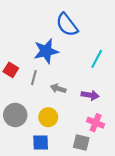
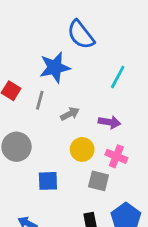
gray arrow: (58, 89) -> (70, 114), turned 136
yellow circle: (48, 117) -> (82, 149), moved

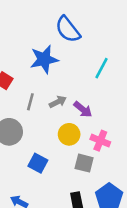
gray line: (40, 100) -> (30, 102), moved
purple arrow: (109, 122) -> (83, 109), moved, turned 30
blue square: (48, 181) -> (38, 163), turned 30

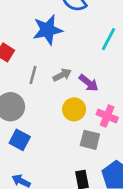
blue square: (38, 163) -> (20, 140), moved

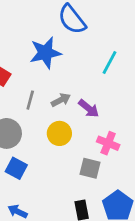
yellow circle: (74, 109) -> (59, 133), moved

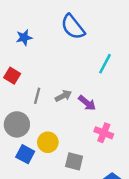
blue star: (45, 53) -> (24, 38), moved, size x0.6
yellow circle: (59, 133) -> (48, 142), moved
gray square: (90, 168) -> (74, 161), moved

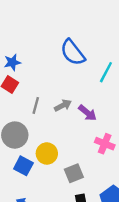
blue semicircle: (73, 27) -> (73, 52), moved
blue star: (24, 38) -> (12, 62), moved
gray square: (74, 161) -> (74, 173), turned -36

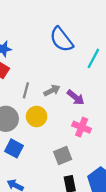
pink cross: (105, 144) -> (82, 127), moved
yellow circle: (47, 153) -> (37, 116), moved

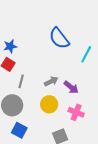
gray line: (26, 90) -> (21, 81), moved
yellow circle: (37, 116) -> (49, 104), moved

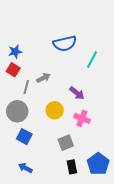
blue semicircle: (59, 38) -> (65, 43), turned -65
gray arrow: (51, 81) -> (43, 78), moved

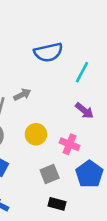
purple arrow: (77, 93) -> (84, 111), moved
blue pentagon: (98, 164) -> (89, 174), moved
black rectangle: (72, 167) -> (57, 204), turned -64

